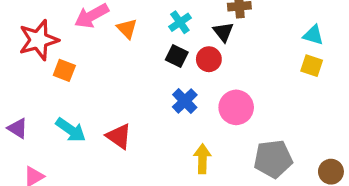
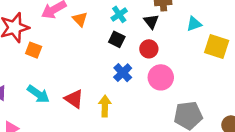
cyan triangle: (313, 35) -> (194, 24), moved, turned -35
red circle: (209, 59) -> (149, 49), moved
yellow square: (312, 66) -> (217, 47), size x1.5
yellow arrow: (202, 159) -> (105, 106), moved

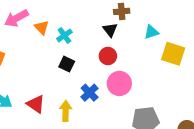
cyan cross: (119, 14) -> (64, 35), moved
black square: (117, 39) -> (67, 64), moved
blue cross: (123, 73) -> (90, 93), moved

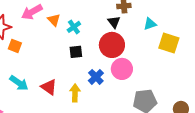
red circle: (108, 56) -> (112, 45), size x1.6
black square: (67, 64) -> (76, 52), turned -32

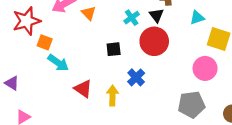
cyan cross: (74, 27) -> (132, 18), moved
pink circle: (122, 69) -> (205, 68), moved
cyan arrow: (19, 83) -> (58, 63), moved

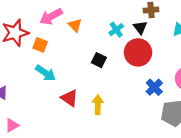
orange square: (45, 42) -> (40, 45), moved
black square: (114, 49) -> (99, 60), turned 32
blue cross: (136, 77) -> (154, 87), moved

